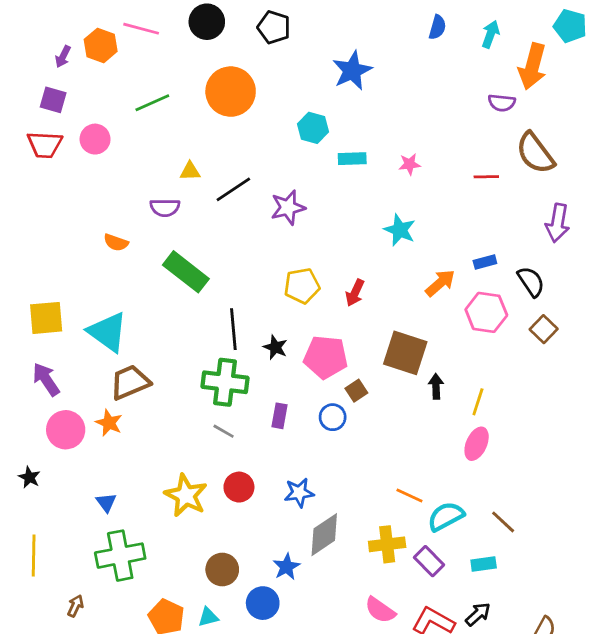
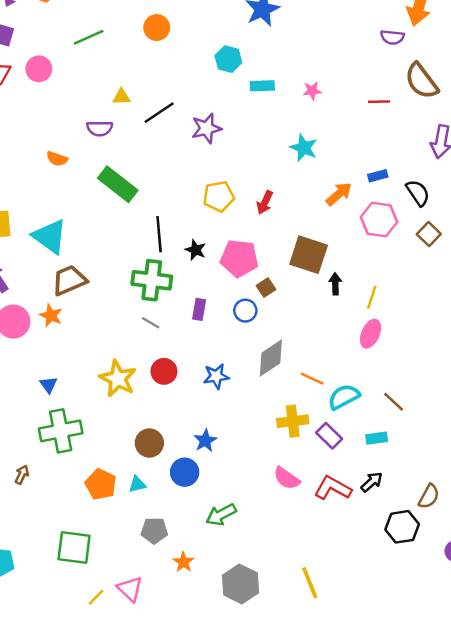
orange circle: (231, 92) -> (157, 28), size x0.6
gray diamond: (324, 535) -> (271, 358), moved

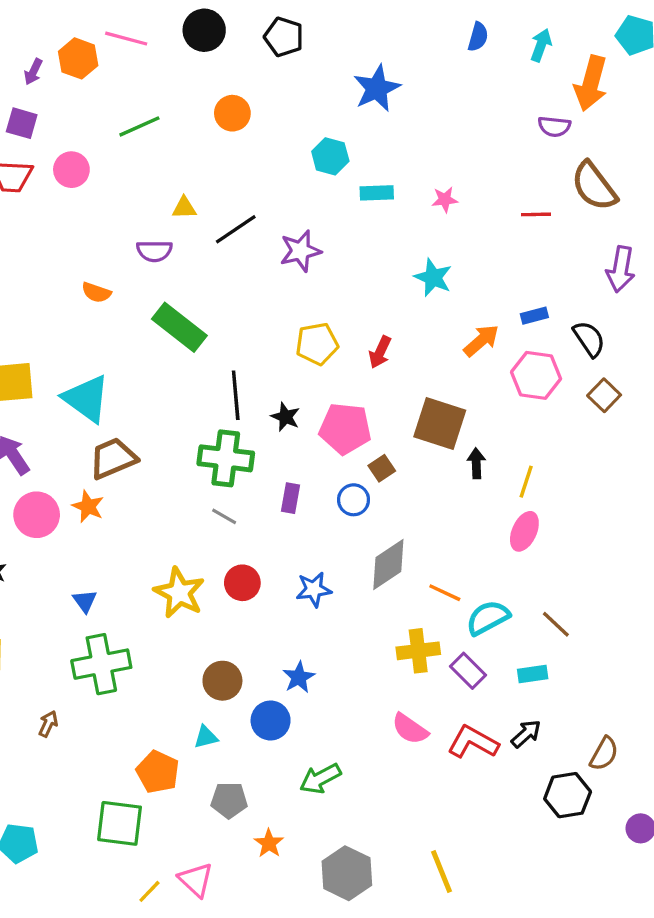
orange pentagon: (101, 484) -> (158, 772), moved

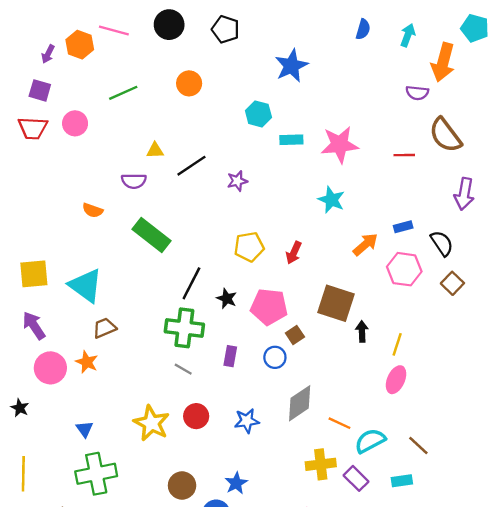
pink star: (445, 199) -> (340, 145), size x2.0
purple star: (300, 251) -> (237, 181), size x0.7
black line: (236, 395) -> (191, 283), turned 32
brown trapezoid: (113, 458) -> (104, 328), size x0.7

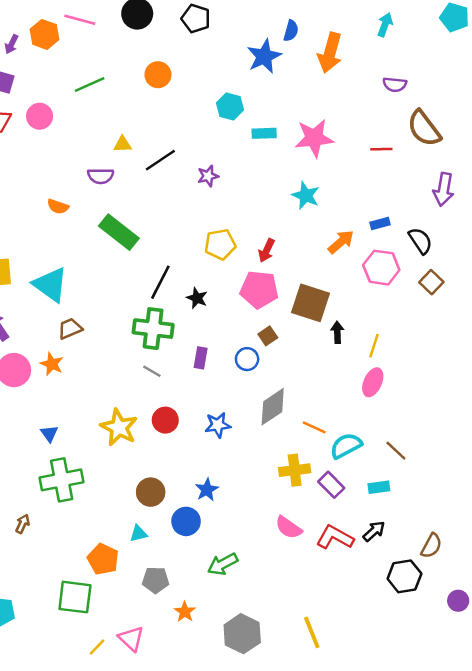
blue semicircle: (363, 29) -> (291, 31), moved
orange arrow: (443, 62) -> (330, 53), moved
pink pentagon: (269, 307) -> (259, 289), moved

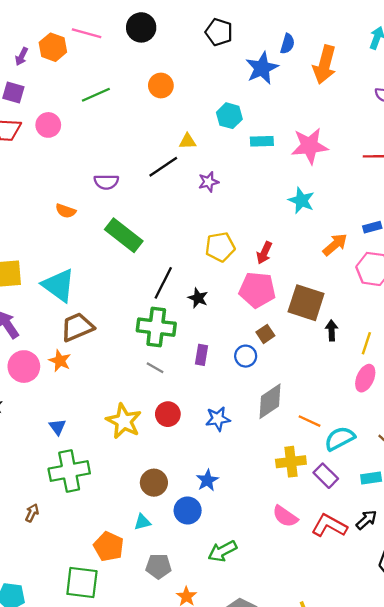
black pentagon: (196, 19) -> (219, 32), moved
yellow triangle: (123, 144) -> (188, 141), moved
brown trapezoid: (70, 329) -> (77, 327), size x1.4

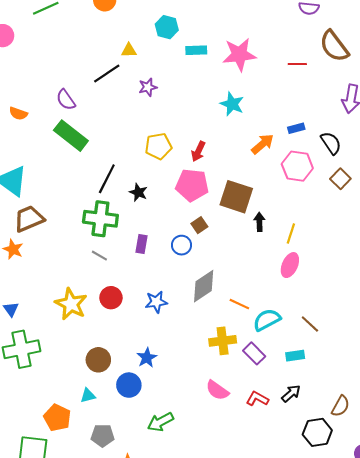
purple semicircle: (106, 182) -> (66, 100), moved, turned 55
red L-shape: (329, 526) -> (257, 399), size x0.7

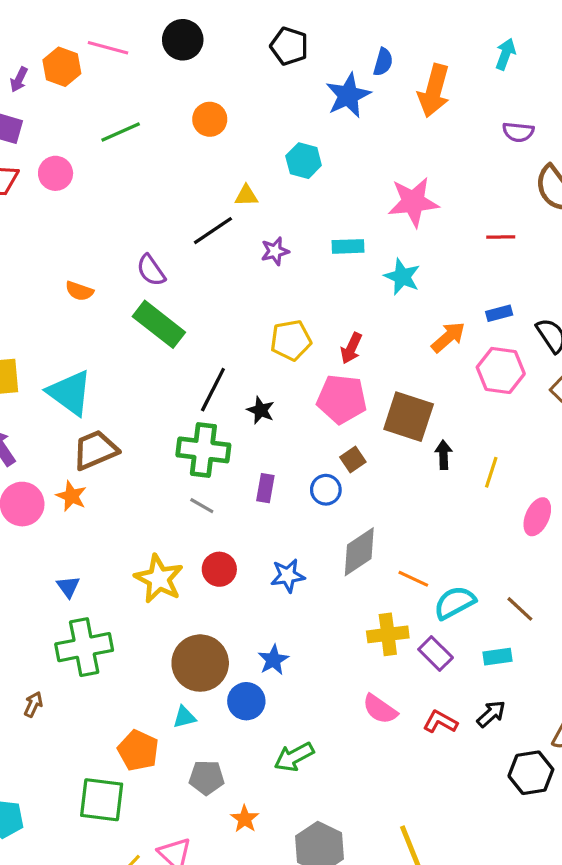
cyan rectangle: (196, 50) -> (348, 246), moved
red line: (297, 64) -> (501, 237), moved
pink ellipse: (290, 265) -> (537, 517), moved
brown circle: (98, 360) -> (200, 663), size x1.5

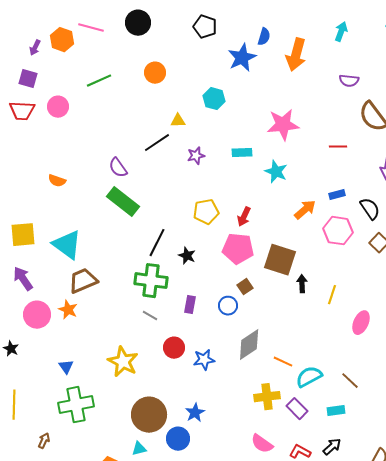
orange semicircle: (79, 291) -> (57, 181), moved
red circle: (219, 569) -> (174, 348), moved

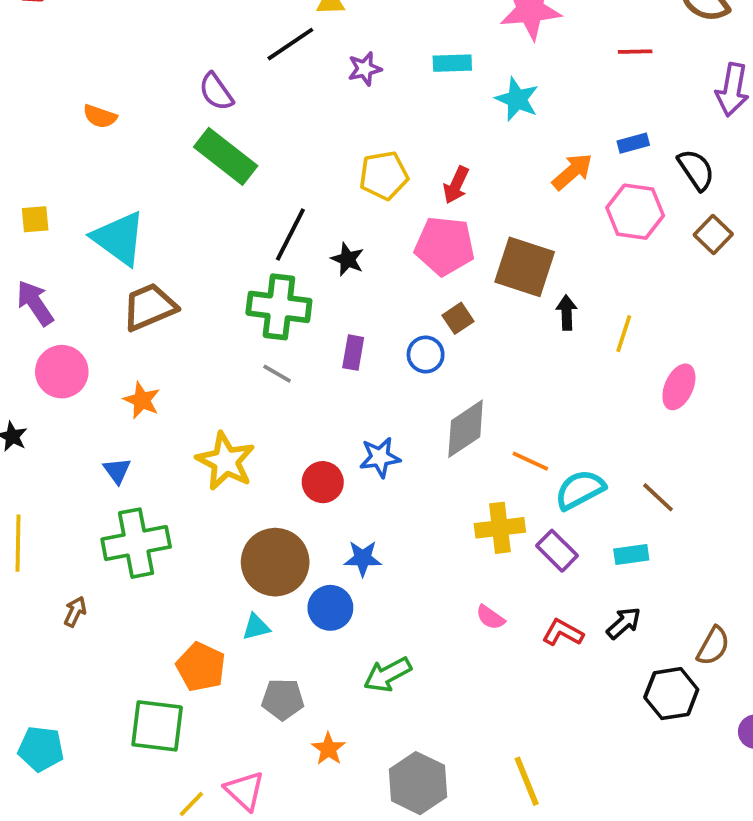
yellow square: (23, 235) -> (35, 219), size x0.6
orange star: (68, 310) -> (142, 400), moved
red circle: (174, 348) -> (323, 482), moved
blue star: (195, 413) -> (363, 558), turned 30
pink semicircle: (262, 444) -> (490, 617), size x0.7

